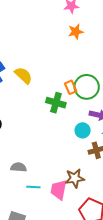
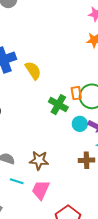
cyan circle: (83, 130) -> (80, 124), moved
brown star: (75, 178) -> (39, 160), moved

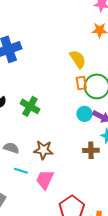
yellow semicircle: (33, 70) -> (78, 59), moved
green cross: (58, 105) -> (30, 106), moved

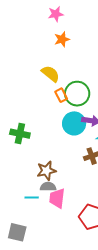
cyan circle: (84, 114) -> (74, 123), size x1.5
gray semicircle: (11, 148) -> (48, 187), moved

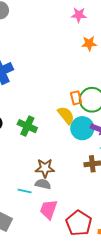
pink star: (56, 14) -> (79, 15), moved
yellow semicircle: (50, 74) -> (66, 115), moved
pink trapezoid: (57, 198) -> (49, 209), moved

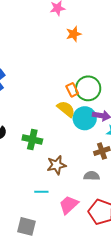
green cross: (27, 126) -> (32, 140), moved
gray semicircle: (43, 184) -> (92, 176), moved
pink trapezoid: (49, 209) -> (69, 205), turned 40

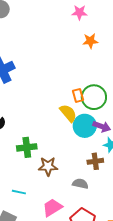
green cross: (32, 140) -> (27, 147), moved, turned -30
cyan line: (41, 192) -> (19, 192), moved

